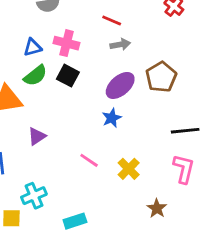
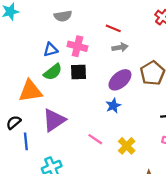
black square: (68, 76) -> (79, 72), turned -30
purple triangle: (37, 136) -> (54, 120), size x1.6

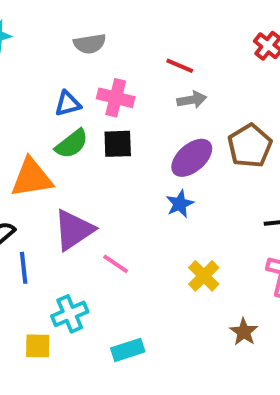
pink line: (95, 139) -> (116, 264), moved

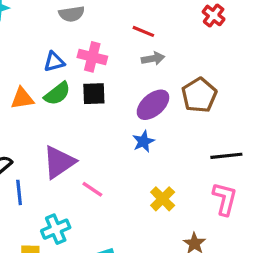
orange triangle: (32, 178) -> (22, 98), moved, size x0.7

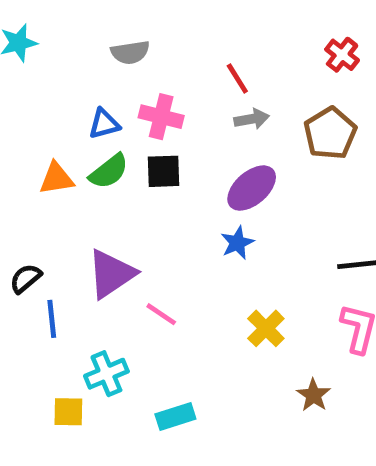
red line: (143, 31) -> (237, 79), turned 35
brown pentagon: (199, 95) -> (330, 133), moved

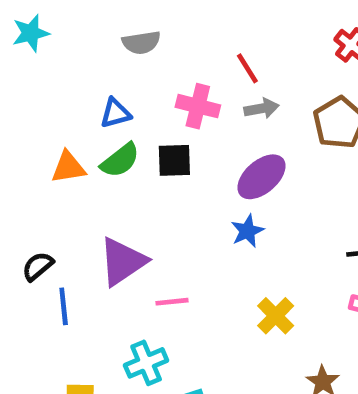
pink cross: (161, 117) -> (198, 106), moved
pink line: (161, 314) -> (172, 302), turned -40
cyan cross: (106, 374) -> (146, 363), moved

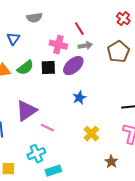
blue triangle: (115, 113) -> (13, 39), moved, turned -40
purple ellipse: (261, 177) -> (73, 66), moved
pink line: (172, 302) -> (47, 128), turned 32

